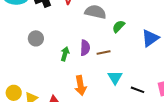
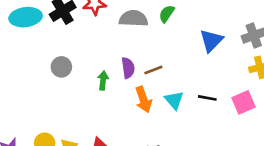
green semicircle: (119, 26) -> (167, 14), moved
orange arrow: (81, 85) -> (143, 99), moved
black line: (137, 90) -> (207, 98), moved

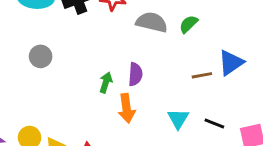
gray circle: (61, 67) -> (41, 56), moved
brown line: (153, 70) -> (202, 75), moved
orange arrow: (143, 99) -> (127, 108), moved

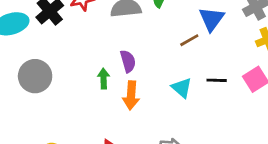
gray circle: (41, 56) -> (35, 76), size x1.5
orange arrow: (127, 108) -> (131, 95), turned 32

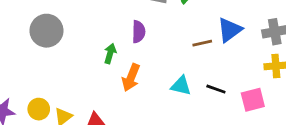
purple semicircle: (128, 61) -> (139, 32), moved
cyan triangle: (182, 88) -> (181, 86), turned -45

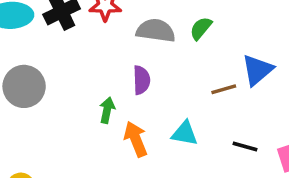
orange arrow: (131, 78) -> (136, 139), turned 140
cyan triangle: (181, 86) -> (185, 133), moved

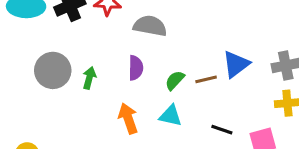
green semicircle: (201, 28) -> (175, 80), moved
gray circle: (24, 86) -> (53, 70), moved
green arrow: (107, 110) -> (89, 78), moved

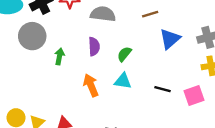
gray circle: (53, 70) -> (32, 36), moved
brown line: (206, 79) -> (150, 14), moved

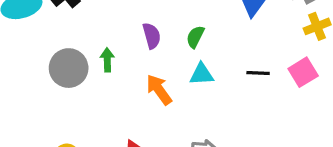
gray circle: (32, 36) -> (69, 68), moved

